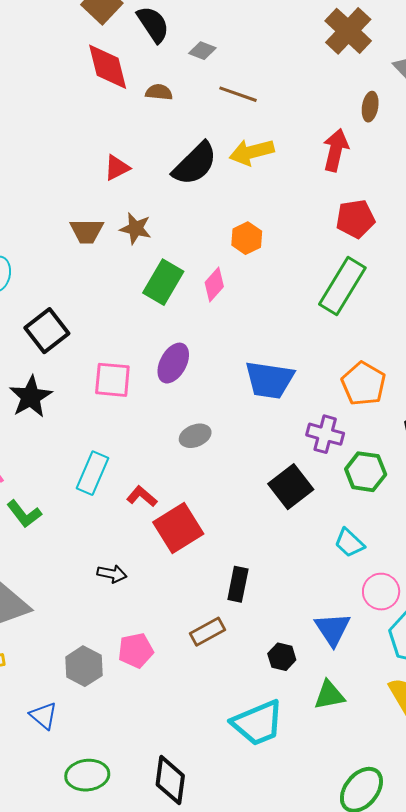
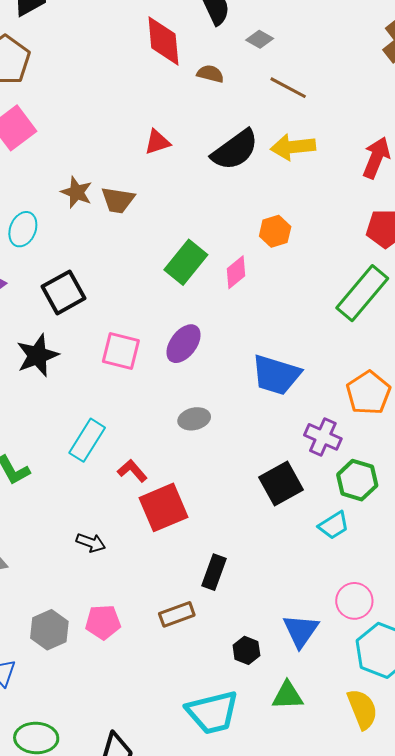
brown star: (136, 228) -> (77, 192), moved
cyan trapezoid: (349, 543) -> (334, 525), moved, turned -84

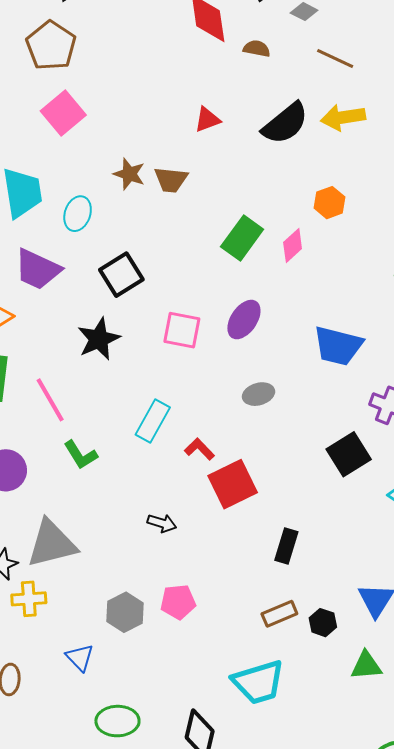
brown rectangle: (177, 614) -> (279, 614), moved
cyan trapezoid: (212, 712) -> (258, 682), moved

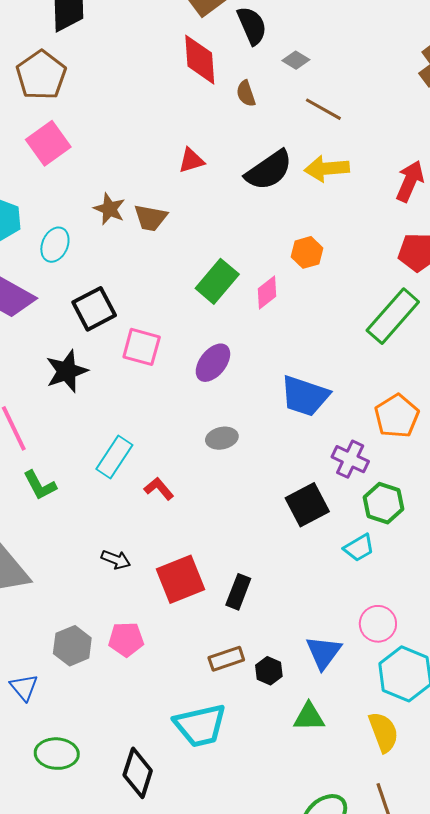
brown semicircle: (257, 49) -> (246, 93), turned -124
pink square: (182, 330) -> (142, 347), moved
red square: (233, 484) -> (181, 579), moved

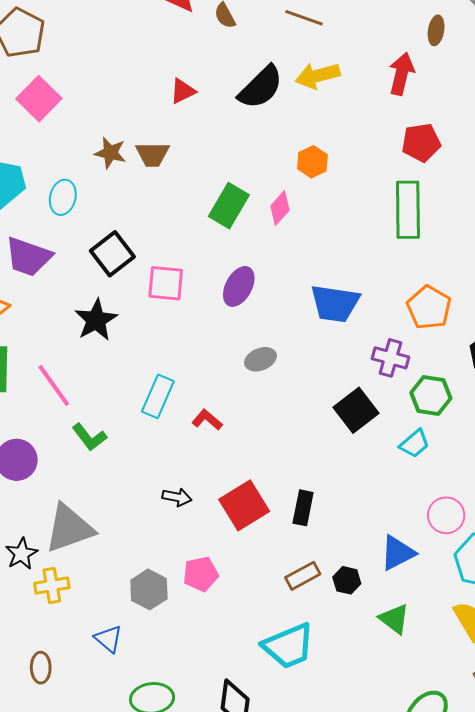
green rectangle: (393, 316) -> (408, 210), turned -32
blue triangle: (324, 652) -> (398, 553), turned 36
green triangle: (309, 717) -> (394, 619), turned 48

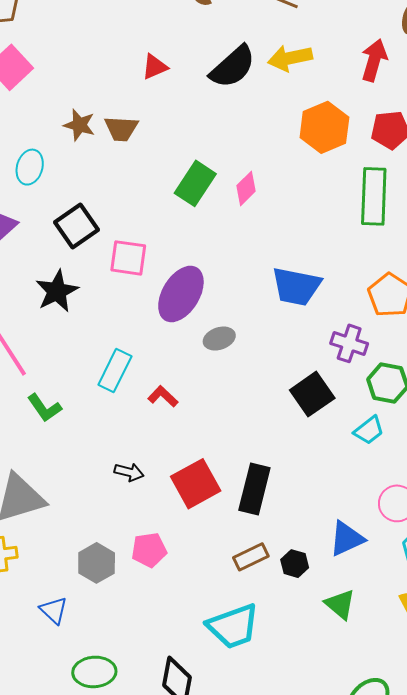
orange hexagon: (312, 162) -> (324, 127), moved, size x1.6
purple ellipse: (239, 286) -> (181, 294), moved, size x1.4
black rectangle: (303, 508) -> (254, 489), size x1.4

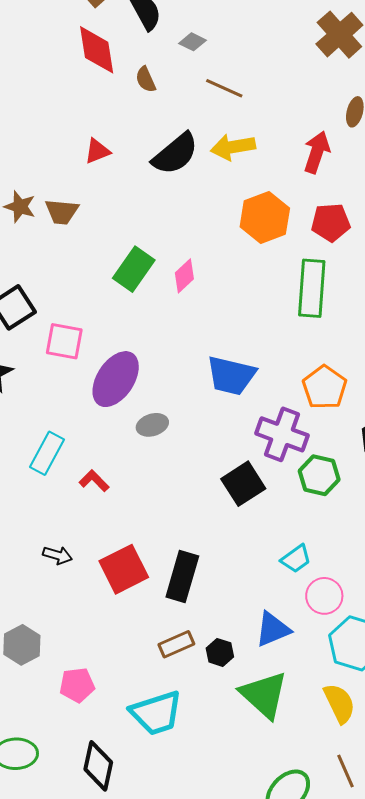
purple cross: (349, 343) -> (282, 434), size x1.4
cyan trapezoid: (369, 430) -> (296, 559), moved
pink pentagon: (149, 550) -> (77, 685), moved
green triangle: (340, 604) -> (264, 695), size x1.6

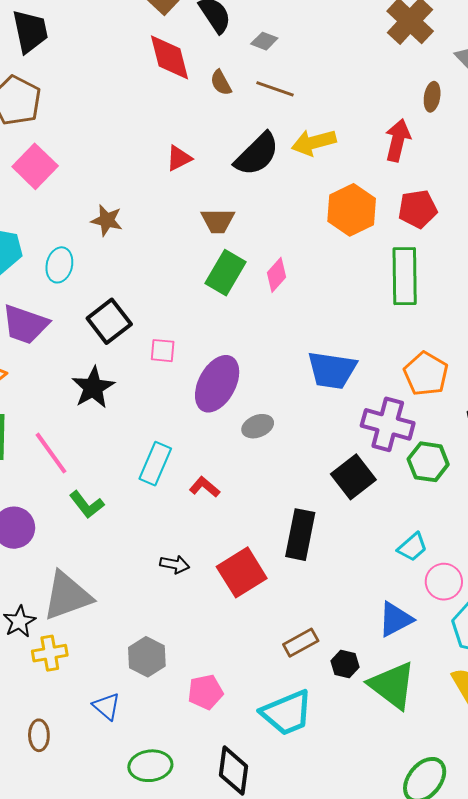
brown line: (224, 88) -> (275, 89), moved
brown trapezoid: (62, 212) -> (218, 221), moved
pink square: (64, 341) -> (163, 351), size x0.7
black rectangle: (182, 576) -> (300, 535), moved
black hexagon: (220, 652) -> (345, 664), moved

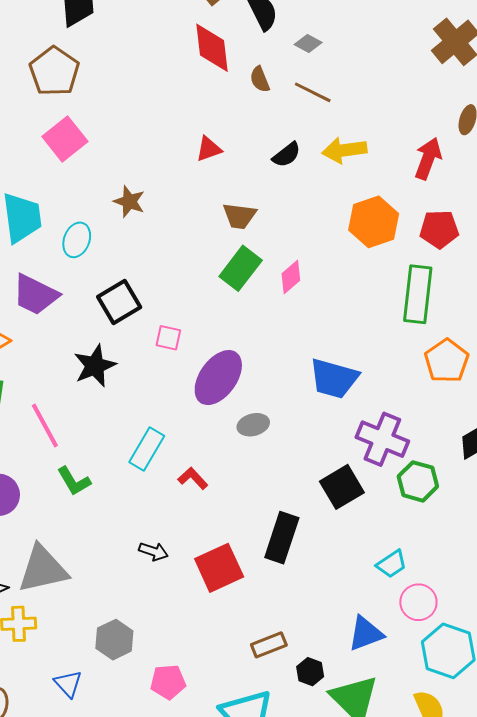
black semicircle: (257, 154) -> (287, 155), size x0.6
orange pentagon: (426, 374) -> (447, 361), moved

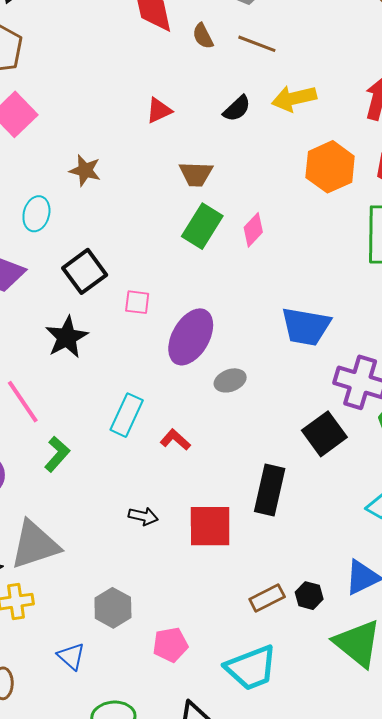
green L-shape: (74, 481) -> (57, 454), turned -102
red square: (219, 568) -> (210, 526), turned 30
black hexagon: (310, 672) -> (309, 596), moved

